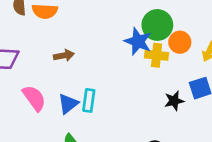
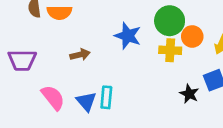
blue star: (138, 41) -> (128, 36), moved
black star: (174, 101) -> (189, 94), turned -30
blue triangle: (68, 104) -> (86, 101), turned -30

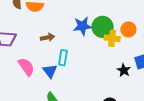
green circle: (170, 21) -> (103, 27), moved
blue star: (128, 36) -> (82, 26), turned -30
cyan rectangle: (106, 97) -> (63, 58), moved

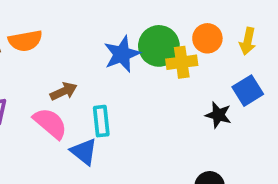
pink semicircle: (26, 67) -> (50, 123), moved

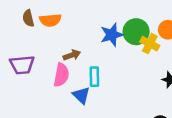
yellow cross: (182, 62) -> (150, 44), turned 30
pink semicircle: (50, 123) -> (61, 75), turned 55

